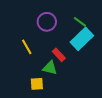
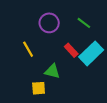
cyan rectangle: (82, 39) -> (91, 53), moved
red rectangle: (59, 55) -> (71, 50), moved

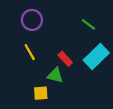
purple circle: (49, 23) -> (32, 20), moved
red rectangle: (71, 50) -> (65, 59), moved

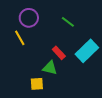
green line: (88, 24) -> (68, 22), moved
yellow line: (30, 52) -> (20, 38), moved

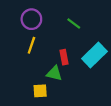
yellow line: (20, 38) -> (31, 45), moved, turned 49
red rectangle: (59, 53) -> (64, 57), turned 32

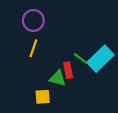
green line: (74, 24) -> (81, 59), moved
red rectangle: (64, 57) -> (68, 70), moved

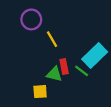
yellow line: (33, 48) -> (52, 39), moved, turned -49
green line: (81, 59) -> (82, 71), moved

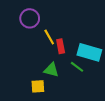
cyan rectangle: (95, 56) -> (89, 52), turned 60
red rectangle: (64, 66) -> (61, 46), moved

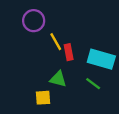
green line: (77, 67) -> (93, 84), moved

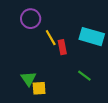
cyan rectangle: (101, 59) -> (92, 37), moved
green triangle: (58, 79) -> (28, 79), moved, turned 42

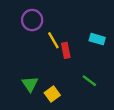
cyan rectangle: (92, 37) -> (97, 39), size x0.6
yellow square: (39, 88) -> (52, 94), moved, turned -32

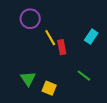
cyan rectangle: (97, 39) -> (91, 37), turned -72
yellow square: (52, 94) -> (49, 88), turned -32

